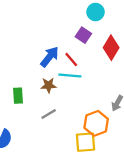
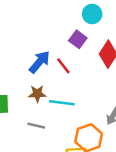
cyan line: (70, 75) -> (62, 103), moved
gray line: (49, 114) -> (36, 126), turned 42

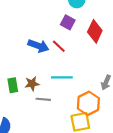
blue arrow: (39, 62) -> (38, 46), turned 78
brown star: (37, 94) -> (32, 84), moved

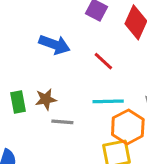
red line: (59, 46) -> (103, 61), moved
cyan line: (62, 77) -> (108, 101), moved

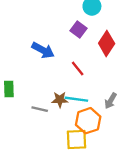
brown star: (46, 99) -> (60, 100), moved

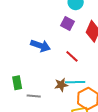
gray line: (40, 109) -> (34, 96), moved

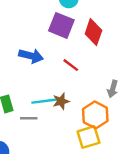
purple square: (68, 23) -> (61, 25), size x1.5
cyan line: (75, 82) -> (44, 101), moved

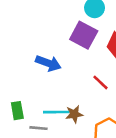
red line: (71, 65) -> (100, 82), moved

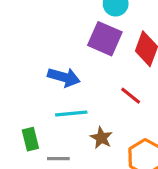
cyan line: (56, 112) -> (71, 114), moved
brown star: (74, 114) -> (101, 138), turned -30

